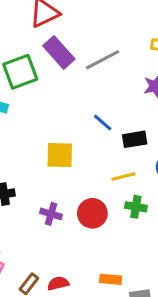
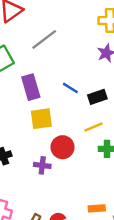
purple rectangle: (59, 52) -> (31, 87), moved, turned 35
gray line: (103, 60) -> (44, 39), moved
red circle: (92, 213) -> (63, 147), moved

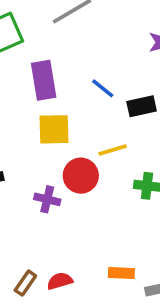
yellow line: (93, 127) -> (113, 150), moved

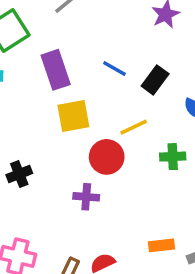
black rectangle: (142, 106) -> (155, 80), turned -32
purple cross: (47, 199) -> (86, 197), moved

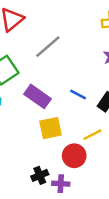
purple rectangle: (56, 70) -> (37, 96), turned -35
black cross: (19, 174) -> (40, 175), moved

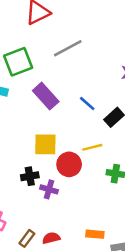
yellow square: (51, 128) -> (45, 144), moved

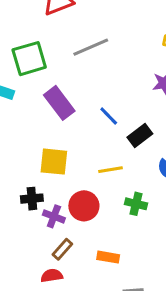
red circle: (69, 164) -> (84, 206), moved
orange rectangle: (95, 234) -> (108, 257), moved
brown rectangle: (27, 238) -> (62, 249), moved

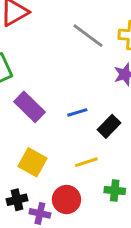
gray line: (91, 47) -> (88, 36), moved, turned 68
blue line: (109, 116) -> (77, 112), turned -54
yellow square: (54, 162) -> (32, 162), turned 32

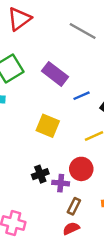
purple rectangle: (29, 107) -> (55, 74), moved
yellow square: (32, 162) -> (48, 126), moved

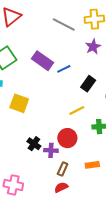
blue line: (82, 96) -> (64, 69), moved
yellow square: (48, 126) -> (19, 103), moved
black cross: (40, 174) -> (34, 144), turned -32

